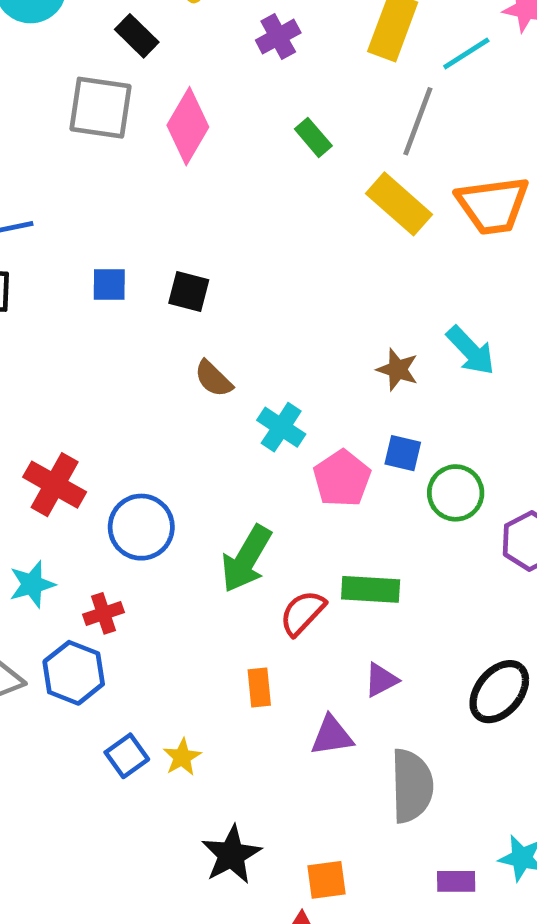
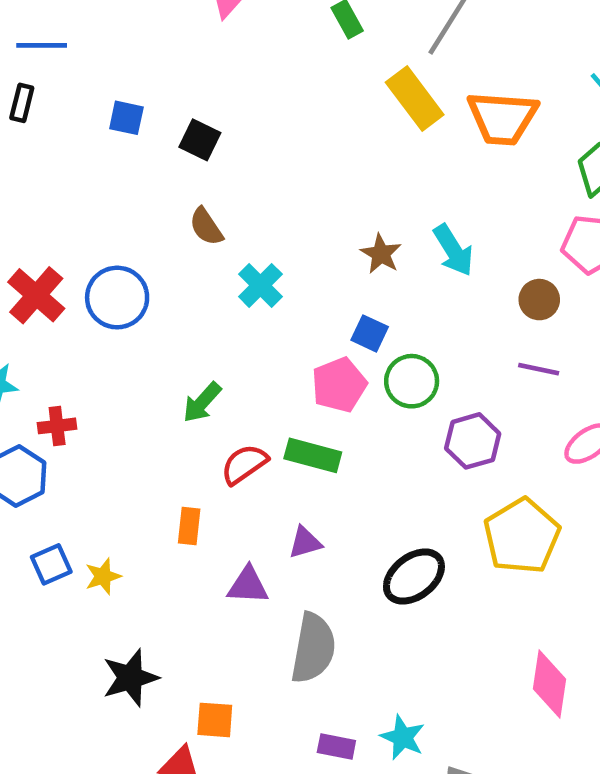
pink pentagon: (342, 479) -> (339, 385), moved
blue circle: (141, 527) -> (117, 298), moved
green arrow: (246, 559) -> (202, 402), size x0.7

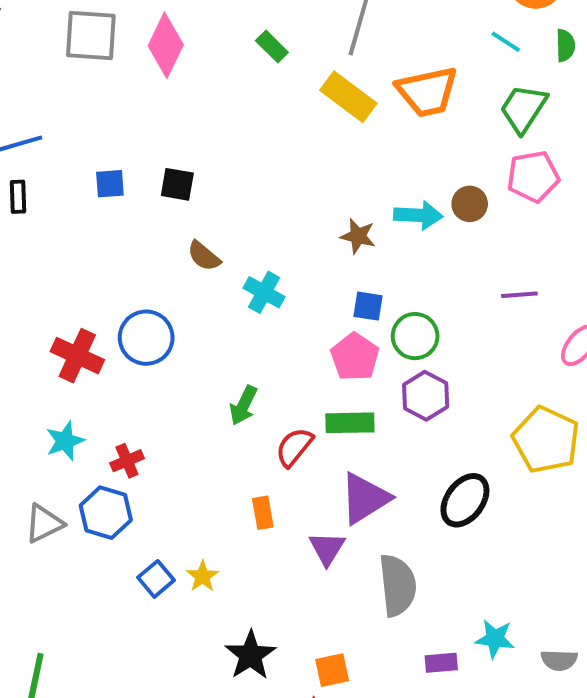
cyan arrow: (453, 250) -> (418, 215), turned -39
brown circle: (539, 300) -> (470, 204), moved
purple hexagon: (473, 441) -> (426, 396), moved
purple triangle: (305, 542) -> (365, 498), size x1.8
purple triangle: (248, 585) -> (327, 548), turned -45

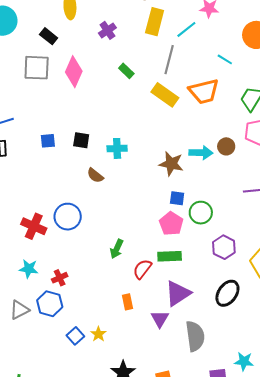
cyan line: (506, 42) -> (225, 59), moved
brown star: (358, 236) -> (171, 164), size x1.4
cyan cross: (264, 292) -> (117, 148), moved, turned -30
purple hexagon: (426, 396) -> (224, 247), moved
cyan star: (65, 441) -> (29, 269), turned 30

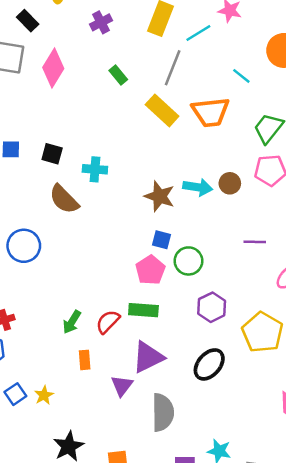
brown semicircle: (95, 175) -> (64, 199), size x1.5
green arrow: (117, 249) -> (72, 322), moved

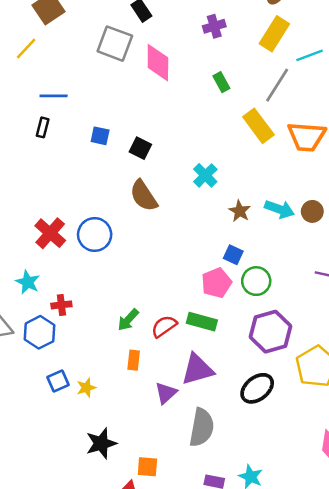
pink diamond: (53, 68) -> (158, 63), turned -42
cyan cross: (95, 169) -> (205, 175), moved, turned 30
brown star: (160, 196) -> (240, 211), size x0.7
purple hexagon: (212, 307) -> (271, 332), size x1.4

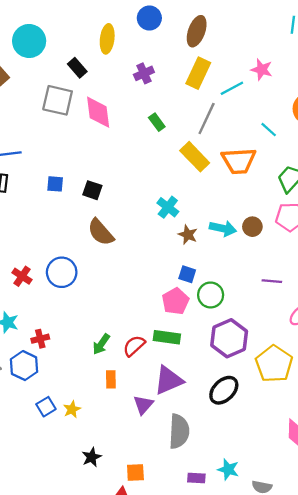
cyan cross: (205, 175) -> (168, 207), moved
red cross: (50, 233) -> (22, 276), size x0.7
black star: (101, 443) -> (92, 457), size x0.7

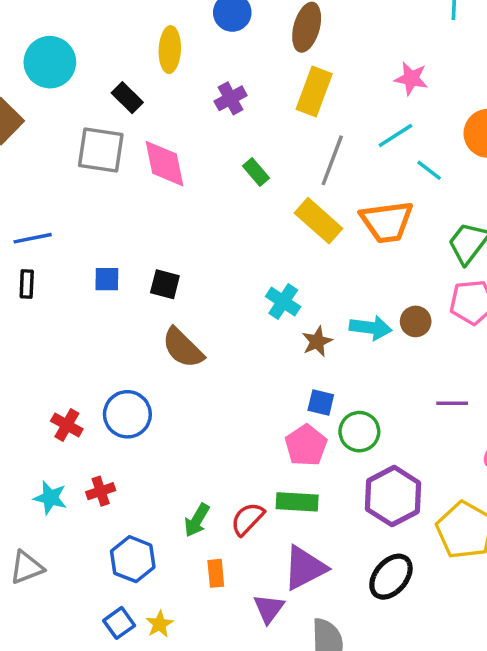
cyan line: (232, 88) -> (395, 135), moved
brown star: (188, 235) -> (317, 341), turned 30
red cross: (40, 339) -> (101, 491), moved
blue hexagon: (24, 366) -> (133, 559), moved

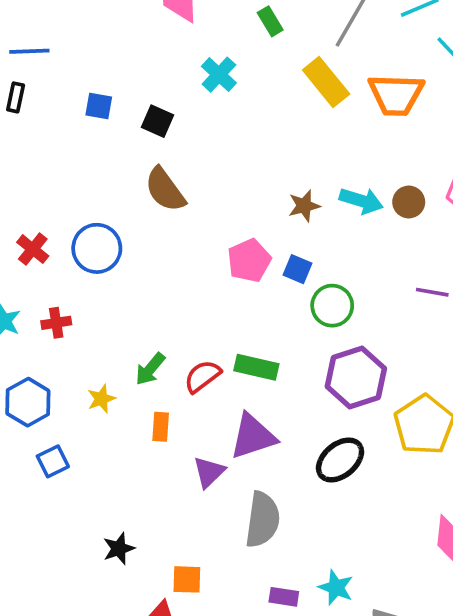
cyan cross: (283, 302) -> (219, 75), moved
pink pentagon: (306, 445) -> (249, 260), moved
blue hexagon: (133, 559) -> (28, 402), moved
yellow star: (159, 624) -> (101, 399), moved

